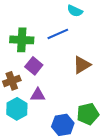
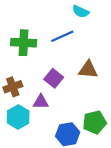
brown triangle: (82, 65) -> (88, 70), turned 36
purple square: (34, 66) -> (54, 78), moved

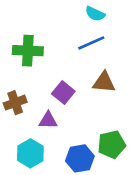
blue line: (62, 36) -> (91, 43), moved
cyan hexagon: (18, 117) -> (30, 153), moved

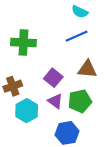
purple triangle: (48, 120) -> (55, 101), moved, turned 35
green pentagon: (112, 144) -> (80, 101), moved
cyan hexagon: (30, 153) -> (27, 111), moved

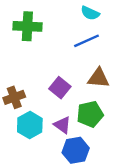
green cross: (23, 43) -> (27, 26), moved
purple triangle: (55, 101) -> (62, 125), moved

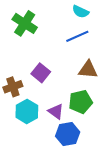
green cross: (27, 26) -> (25, 23), turned 30
purple square: (60, 88) -> (41, 73), moved

